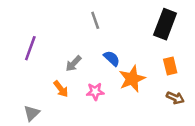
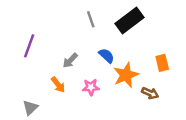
black rectangle: (165, 24) -> (130, 21), moved, turned 32
brown arrow: (175, 98) -> (150, 93), moved

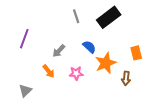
brown arrow: (150, 93) -> (126, 78), turned 72

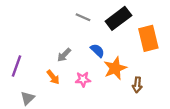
gray line: (76, 16) -> (83, 17), turned -48
purple line: (24, 39) -> (16, 66), moved
orange rectangle: (136, 53) -> (148, 38), moved, size x1.6

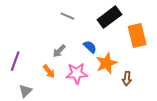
gray line: (83, 17) -> (67, 16), moved
pink star: (83, 79) -> (77, 73), size x1.5

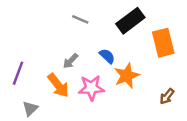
orange arrow: (49, 71) -> (58, 85), size x1.5
brown arrow: (127, 79) -> (167, 96), moved, turned 32

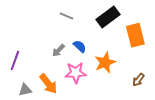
blue semicircle: (107, 56) -> (80, 46), moved
orange arrow: (58, 85) -> (48, 84), moved
gray triangle: (30, 109) -> (25, 90), turned 32

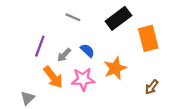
purple line: (15, 61) -> (40, 46), moved
orange arrow: (48, 84) -> (53, 77), moved
gray triangle: (25, 90) -> (28, 98), turned -32

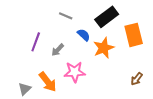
blue semicircle: (87, 50) -> (84, 35), moved
orange star: (115, 68) -> (104, 48), moved
orange arrow: (53, 77) -> (48, 82), moved

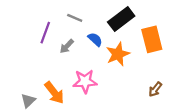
purple line: (36, 42) -> (45, 33), moved
gray arrow: (58, 50) -> (67, 46), moved

